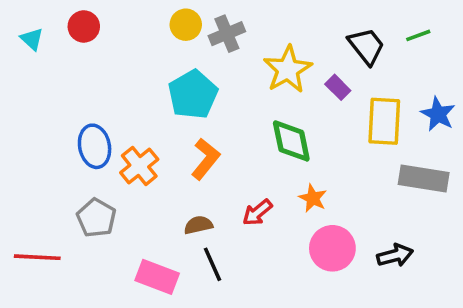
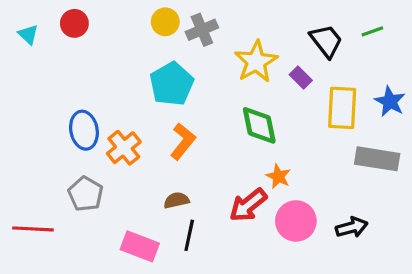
red arrow: (257, 212) -> (248, 205), moved, size x1.4
black line: (213, 264) -> (189, 235), turned 36

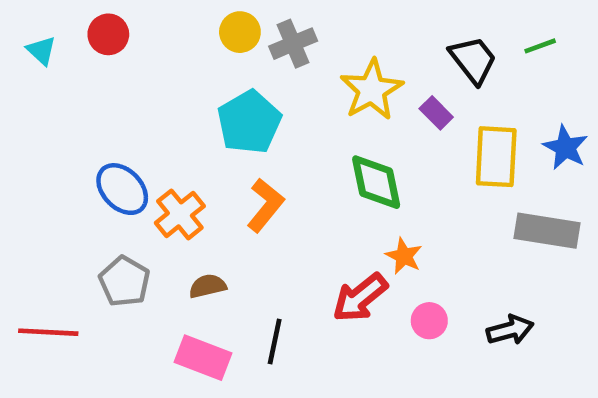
blue ellipse: (84, 130) -> (122, 189), turned -33
brown semicircle: (176, 200) -> (208, 286), moved
pink circle: (296, 221) -> (429, 321), size x0.6

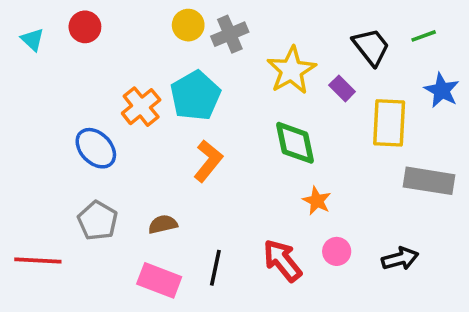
blue star: (566, 148) -> (442, 90), moved
orange cross: (180, 214) -> (141, 107), moved
red arrow: (360, 298) -> (282, 260), moved, turned 90

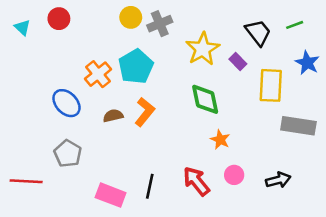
brown semicircle: (163, 224) -> (113, 116), moved

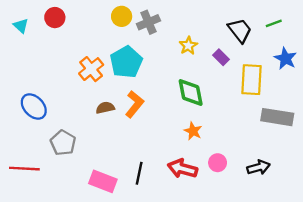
yellow star: (203, 49) -> (188, 46), size x0.6
blue ellipse: (66, 103) -> (34, 107), moved
orange star: (220, 140) -> (193, 131), moved
red arrow: (196, 181) -> (182, 169), turned -36

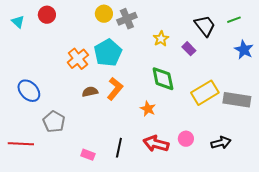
yellow rectangle: (252, 80) -> (205, 93), moved, turned 56
orange star: (193, 131) -> (148, 109), moved
pink rectangle: (103, 181) -> (88, 155), size x0.6

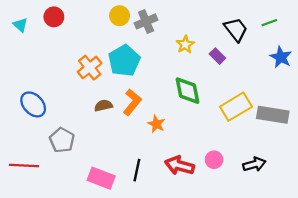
orange star: (148, 109) -> (156, 124), moved
pink rectangle: (88, 155) -> (101, 178), size x1.6

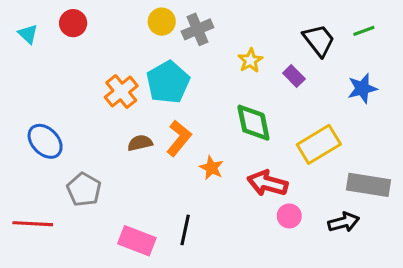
blue star: (281, 57) -> (362, 88), moved, turned 30
gray rectangle: (273, 115) -> (369, 185), moved
red arrow: (179, 165) -> (267, 183), moved

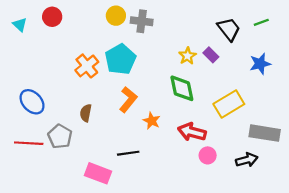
gray cross: (197, 29) -> (142, 21), turned 30
yellow star: (250, 60) -> (187, 56), moved
brown semicircle: (140, 143) -> (86, 113), moved, turned -66
red line: (33, 224) -> (29, 143), moved
black line: (185, 230) -> (128, 153), moved, turned 70

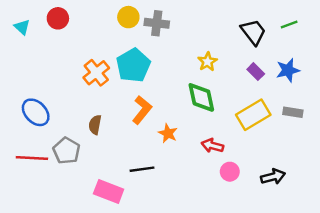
purple rectangle: (211, 55) -> (256, 72), moved
red arrow: (192, 132) -> (212, 146), size x0.7
gray rectangle: (265, 133) -> (293, 112), moved, size x0.6

